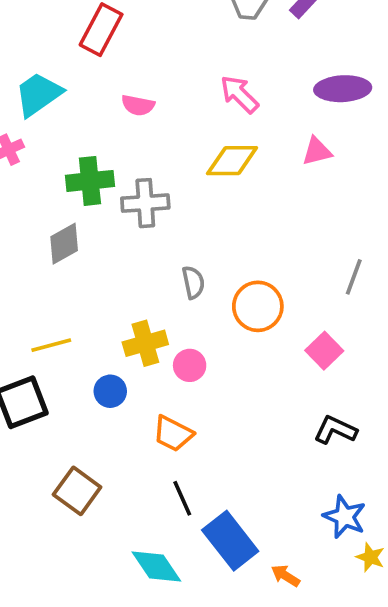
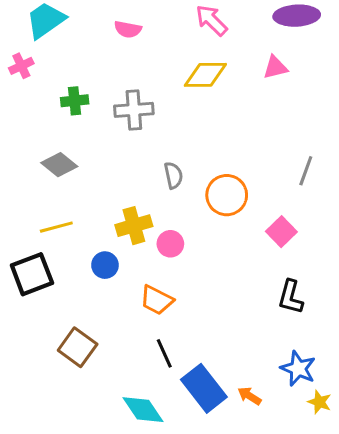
green cross: (90, 181) -> (75, 101), moved, size x0.7
gray diamond: (64, 244) -> (59, 165), moved, turned 68
black L-shape: (335, 430) -> (291, 297), turned -100
orange arrow: (286, 576) -> (249, 396), moved

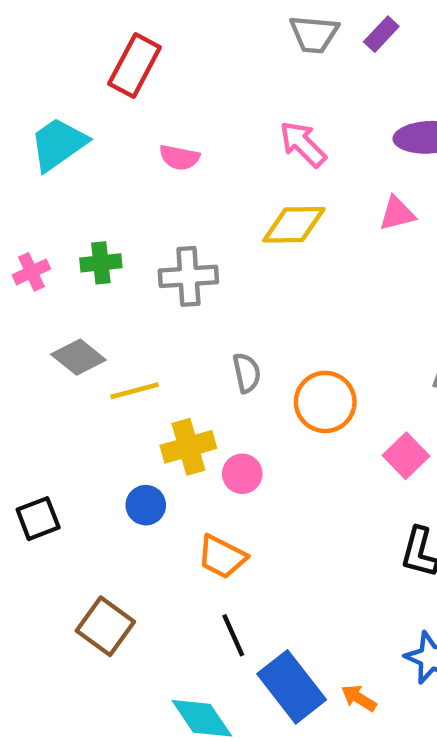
pink cross: (21, 66) -> (31, 272), moved
yellow line: (56, 227) -> (135, 391), moved
black square: (32, 274) -> (38, 519), size x0.7

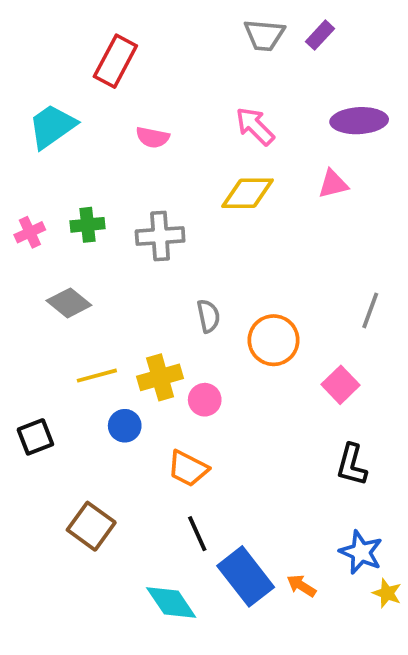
yellow line: (135, 391) -> (97, 376), moved

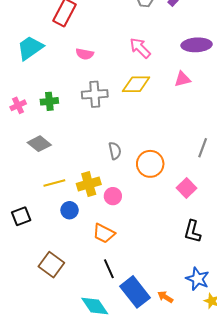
gray cross: (160, 236) -> (95, 94), moved

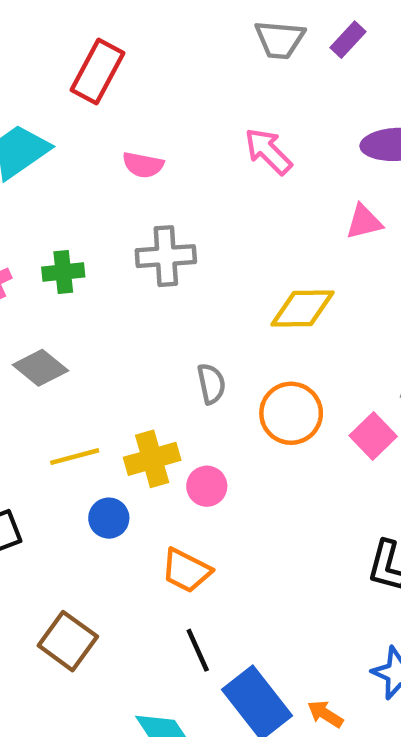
yellow diamond: (136, 84) -> (302, 308), moved
pink square: (186, 188) -> (373, 436), moved

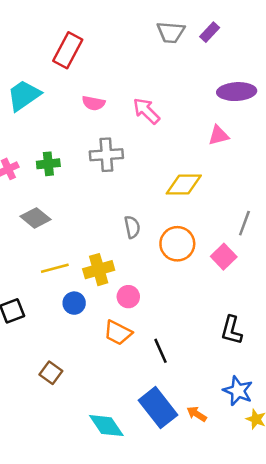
pink arrow: (268, 151) -> (146, 111), moved
pink circle: (207, 486) -> (128, 297), moved
brown square: (68, 641) -> (51, 373), size x0.7
black line: (198, 650) -> (161, 351), moved

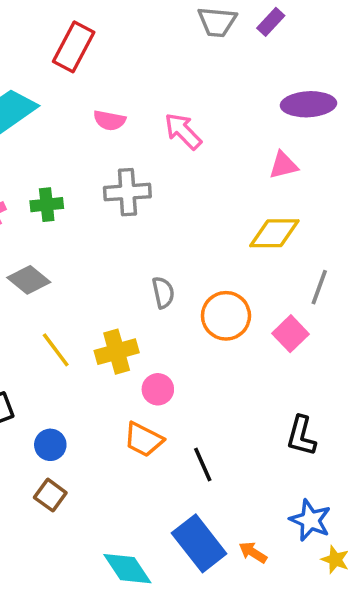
yellow diamond: (184, 184) -> (274, 233), moved
yellow line: (55, 268) -> (56, 350), turned 68
blue circle: (74, 303) -> (50, 445), moved

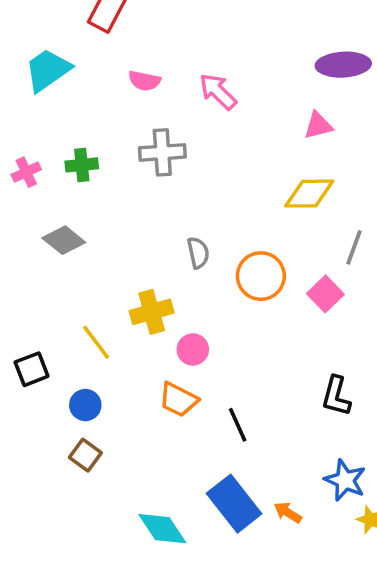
yellow line: (56, 350) -> (96, 342), moved

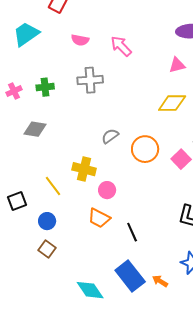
gray diamond: (64, 240) -> (35, 129), turned -30
gray semicircle: (198, 253) -> (110, 136), turned -114
yellow cross: (152, 312) -> (84, 169), turned 30

